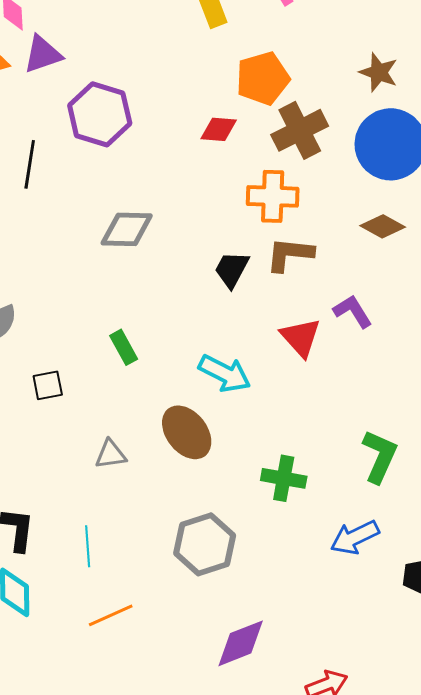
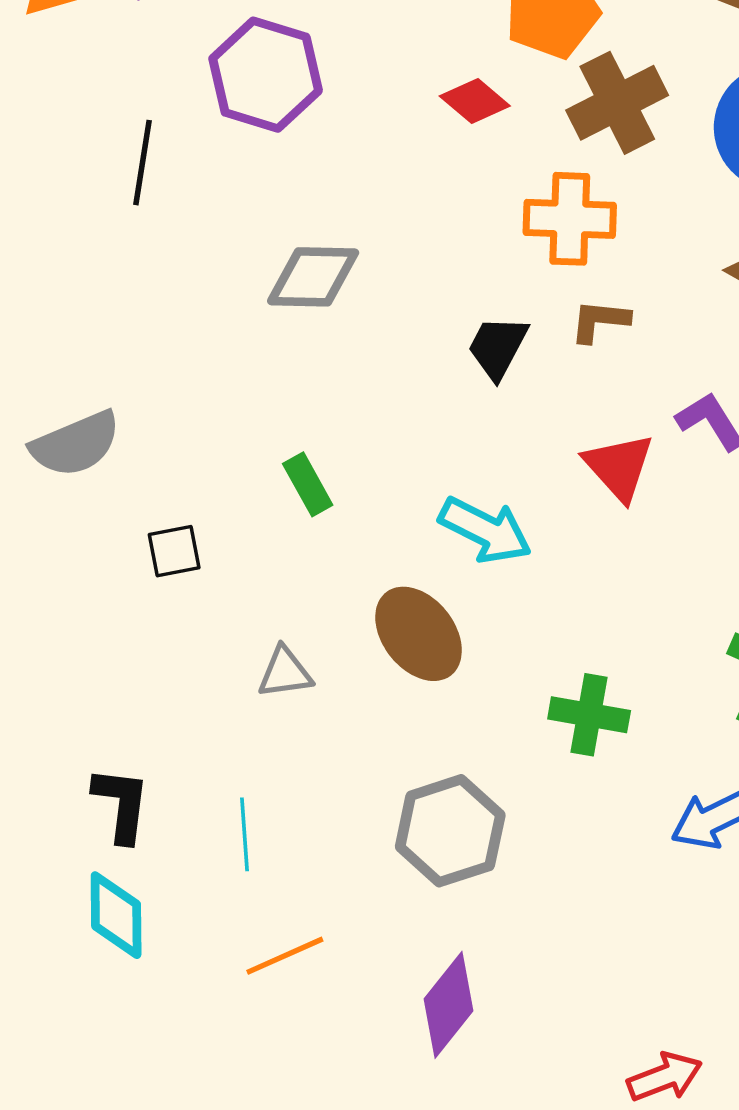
red diamond: (219, 129) -> (475, 101), turned 36
brown L-shape: (290, 254) -> (600, 321), size x0.7
purple diamond: (241, 643) -> (448, 1005), moved, turned -30

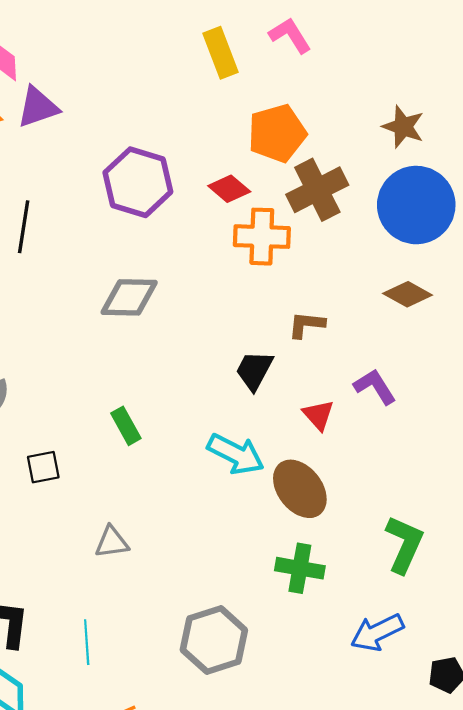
purple hexagon: (266, 75) -> (138, 182), moved
orange cross: (570, 219) -> (262, 237), moved
black trapezoid: (498, 347) -> (254, 370), moved
red triangle: (619, 467) -> (318, 415), size x0.7
brown ellipse: (419, 634) -> (300, 489), moved

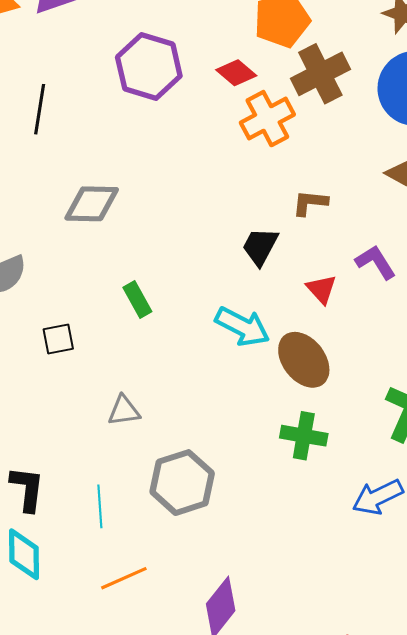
orange cross: (262, 237) -> (267, 119), turned -30
gray diamond: (129, 297) -> (92, 204), moved
gray hexagon: (214, 640) -> (182, 483), moved

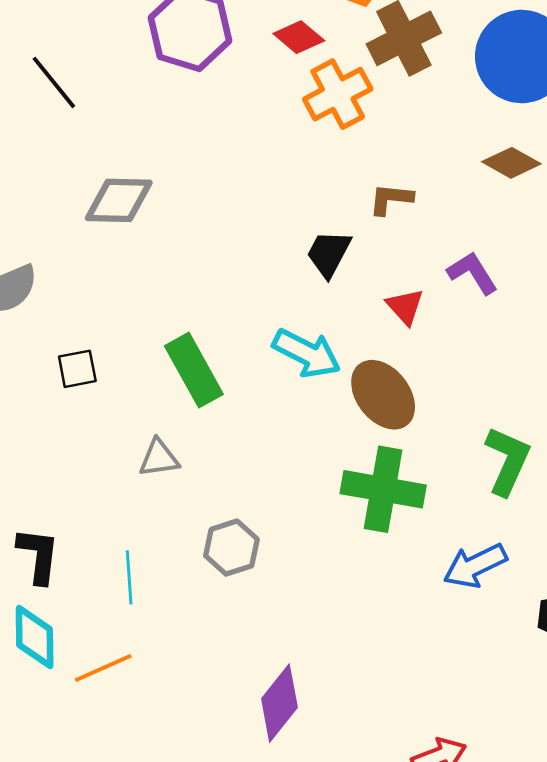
black line: (40, 109) -> (54, 82), turned -48
green rectangle: (137, 299) -> (194, 370), moved, size x1.6
green cross: (304, 436) -> (383, 489), size x1.4
gray hexagon: (182, 483) -> (231, 548), size x0.7
orange line: (124, 578) -> (103, 668), moved

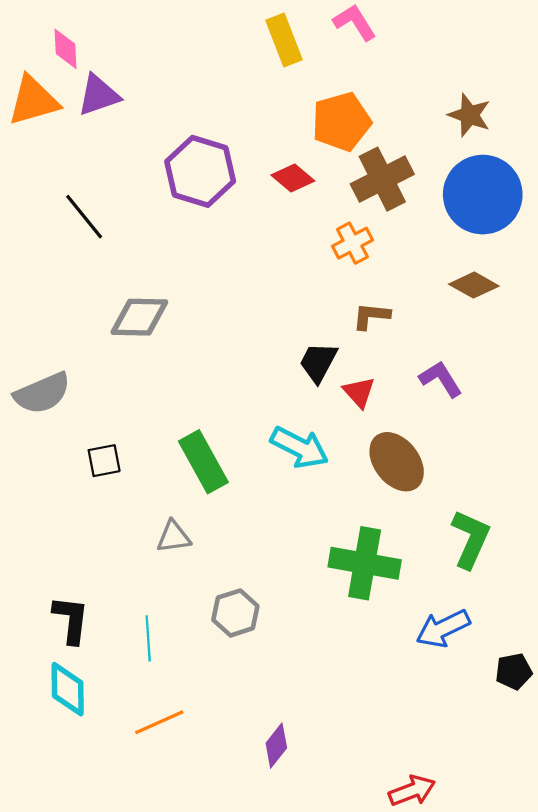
orange cross: (338, 94) -> (352, 243), moved, size x0.7
red triangle: (405, 307) -> (359, 392), moved
brown ellipse: (383, 395) -> (397, 462), moved
orange line: (103, 668) -> (159, 722), moved
purple diamond: (279, 703) -> (276, 745), size x0.7

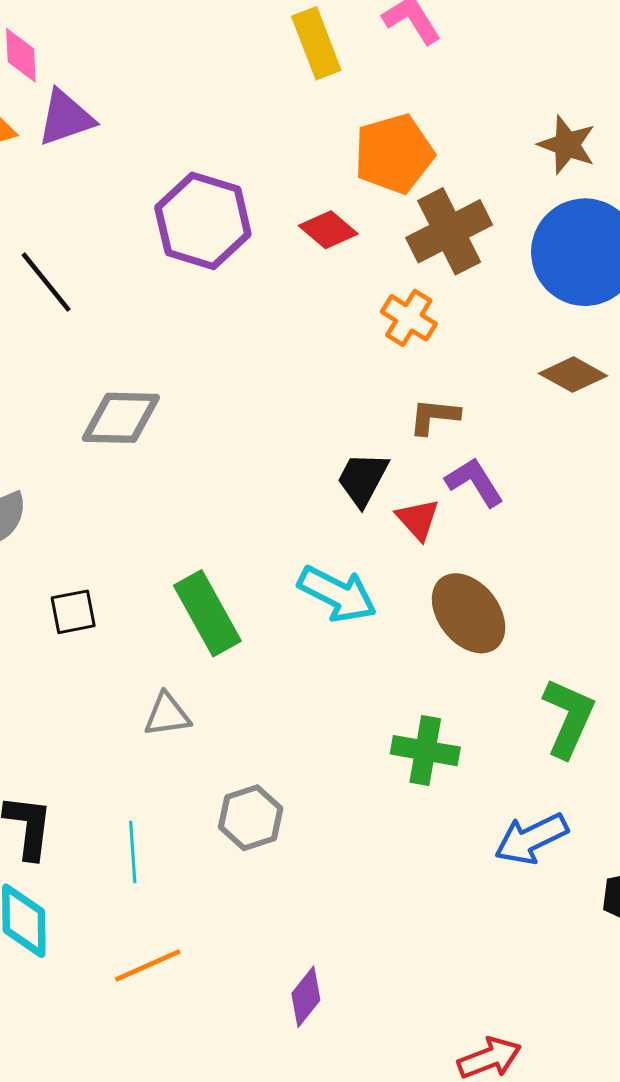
orange cross: (352, 243) -> (409, 318), turned -30
purple L-shape: (441, 379) -> (474, 482), moved
green cross: (365, 563) -> (425, 751), size x0.7

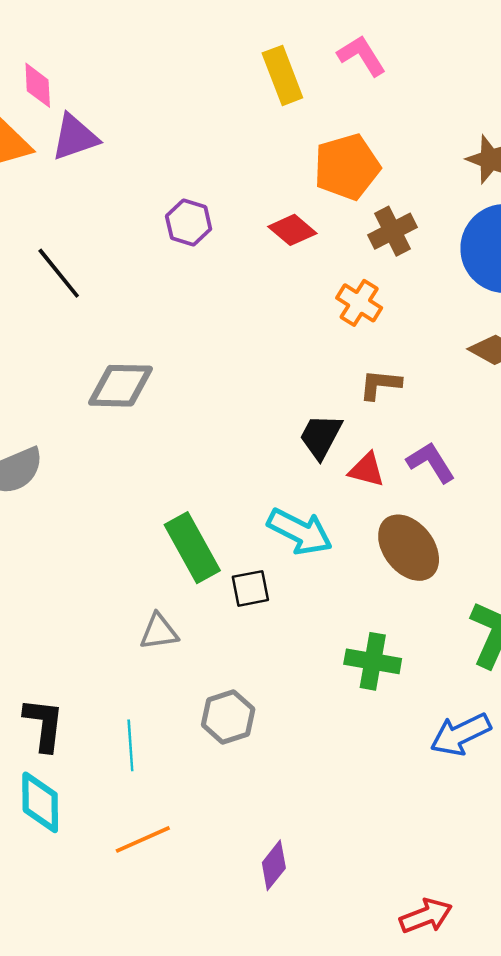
purple hexagon: (203, 221) -> (189, 223), size x0.6
brown cross: (449, 231) -> (393, 231), size x0.7
purple L-shape: (474, 482) -> (431, 462), moved
red triangle: (418, 519) -> (367, 470), turned -33
black square: (73, 612) -> (250, 588), moved

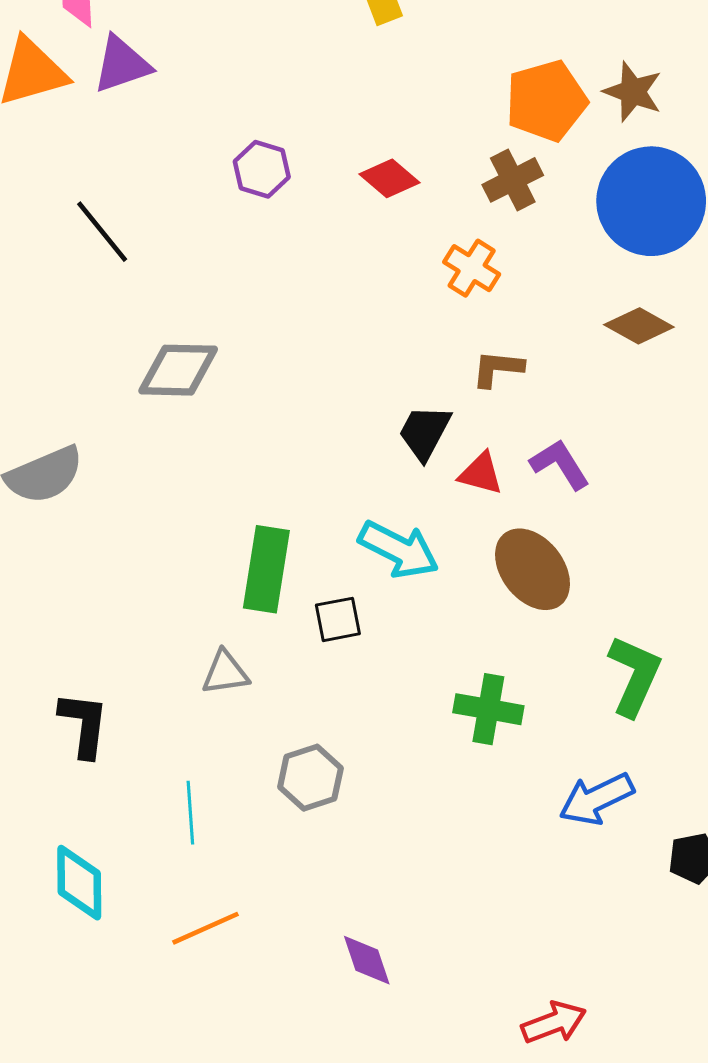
orange pentagon: (347, 167) -> (546, 101), moved
green rectangle: (192, 548) -> (266, 569), turned 38
black L-shape: (44, 724) -> (84, 724), moved
purple diamond: (274, 865) -> (367, 960), turned -57

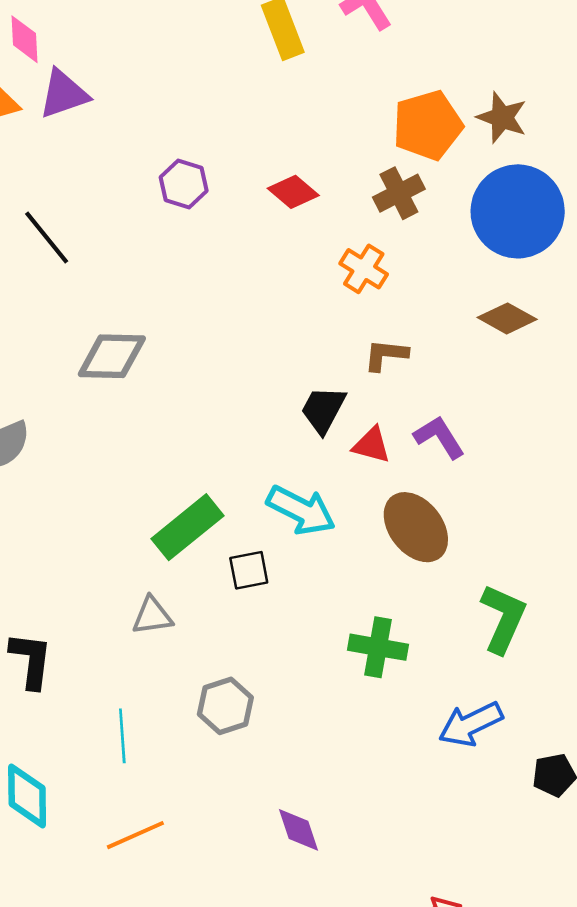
green rectangle: (266, 569) -> (188, 527), turned 42
purple diamond: (367, 960) -> (298, 830), moved

